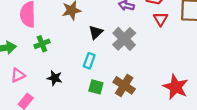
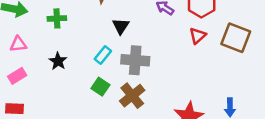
black triangle: (96, 32) -> (121, 26), turned -32
gray cross: (124, 39) -> (135, 60), moved, turned 30

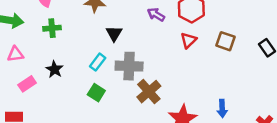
brown square: (236, 38) -> (226, 41), size x0.7
pink rectangle: (17, 76) -> (27, 84), moved
brown cross: (132, 96) -> (149, 92), moved

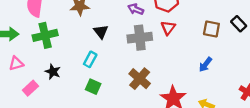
green cross: (52, 28) -> (45, 35), size x1.5
brown square: (226, 41) -> (211, 29), moved
gray cross: (129, 66) -> (140, 38), moved
blue arrow: (222, 109) -> (205, 64), moved, turned 49

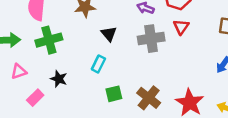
brown cross: (140, 79) -> (149, 98), moved
green square: (93, 87) -> (114, 94), moved, turned -35

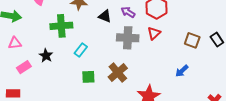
black triangle: (109, 34) -> (105, 16), moved, turned -40
green cross: (49, 40) -> (61, 26), moved
brown cross: (149, 98) -> (118, 73), moved

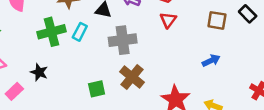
gray cross: (128, 38) -> (123, 40), moved
cyan rectangle: (81, 50) -> (80, 32), moved
blue arrow: (182, 71) -> (211, 61), turned -152

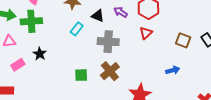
green cross: (51, 32) -> (31, 21), moved

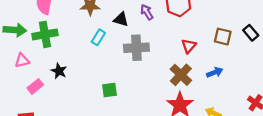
purple arrow: (121, 12) -> (147, 12), turned 32
red triangle: (146, 33) -> (189, 46), moved
brown cross: (110, 71) -> (181, 75), moved

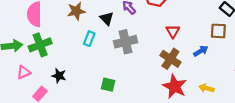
black triangle: (121, 19) -> (107, 18), turned 40
brown square: (223, 37) -> (218, 31), moved
green square: (109, 90) -> (108, 85), turned 32

